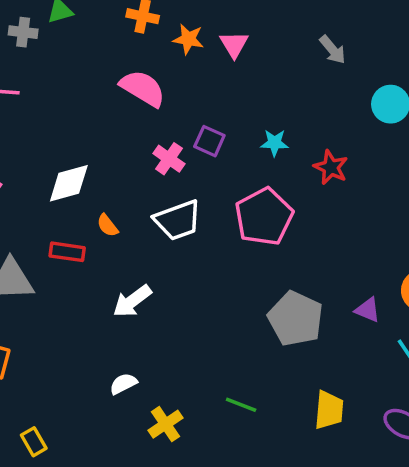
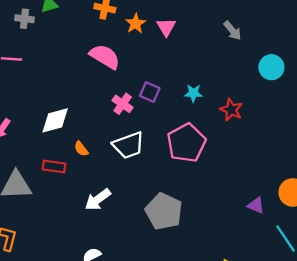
orange star: (188, 39) -> (136, 23), turned 30
gray pentagon: (296, 319) -> (164, 211), moved

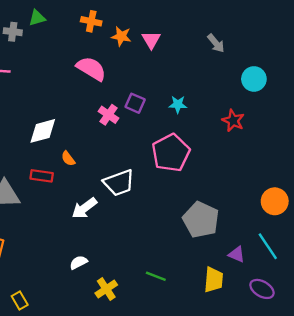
orange star: (136, 23) -> (121, 36), turned -30
red star: (231, 110) -> (233, 121), moved
white trapezoid: (128, 145) -> (119, 183), moved
purple triangle: (256, 205) -> (237, 254), moved
gray pentagon: (164, 211) -> (201, 220), moved

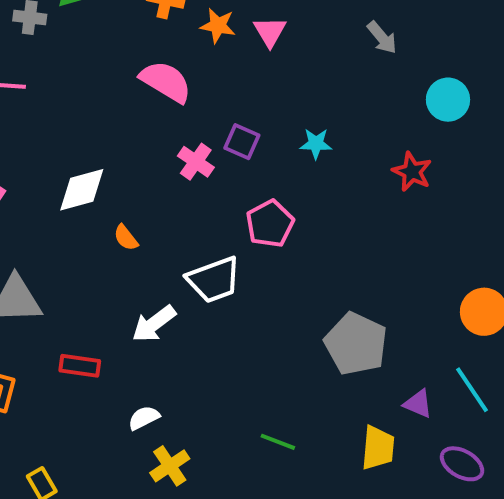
pink pentagon: (171, 153) -> (270, 224), moved, size x0.7
red rectangle: (42, 176) -> (80, 366), moved
yellow cross: (106, 289) -> (170, 466), moved

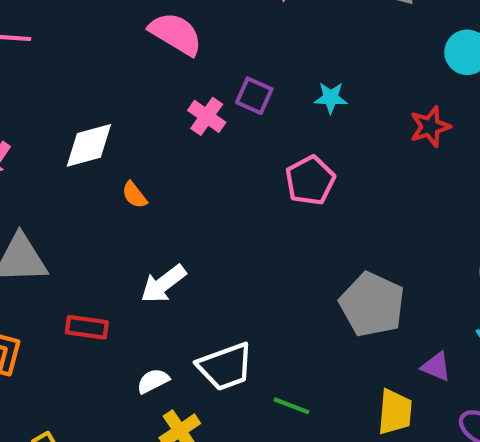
red star: (412, 172) -> (430, 127), turned 30
pink pentagon: (270, 224) -> (310, 180), moved
white trapezoid: (214, 280) -> (225, 367), moved

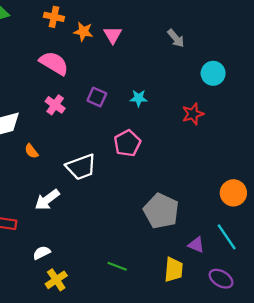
pink cross: (207, 116) -> (55, 105), moved
white trapezoid: (225, 367) -> (81, 167), moved

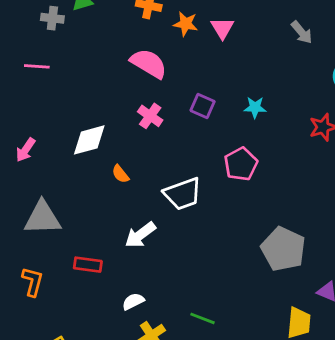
green line: (117, 266) -> (203, 318), moved

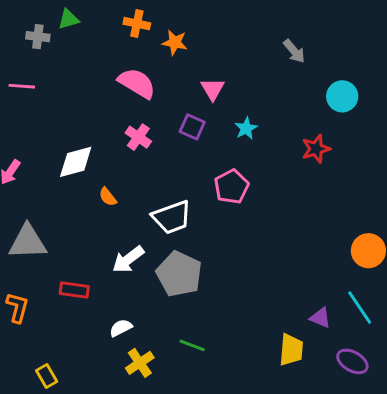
pink triangle: (222, 28) -> (213, 89), moved
cyan star: (255, 107) -> (246, 128), turned -30
gray pentagon: (283, 249) -> (179, 274), moved

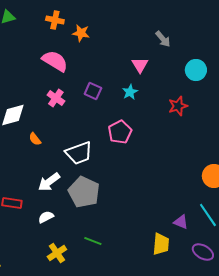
pink triangle: (213, 89) -> (140, 65), moved
white semicircle: (121, 328) -> (46, 217), moved

